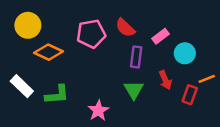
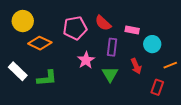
pink rectangle: (160, 36) -> (132, 30), turned 48
red rectangle: (190, 95) -> (157, 87), moved
pink star: (98, 110) -> (86, 60), moved

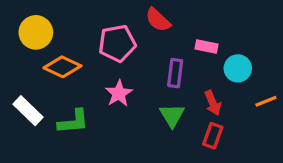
red semicircle: (103, 23) -> (158, 20), moved
pink star: (86, 60) -> (119, 93), moved
red rectangle: (157, 87) -> (213, 136), moved

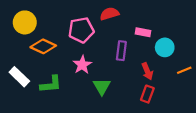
red semicircle: (158, 20) -> (109, 14), turned 120
green triangle: (172, 115) -> (102, 86), moved

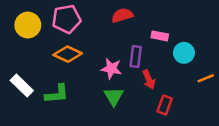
pink pentagon: (81, 30) -> (67, 19), moved
orange diamond: (43, 46) -> (68, 54), moved
pink star: (82, 65) -> (111, 69), moved, turned -30
red arrow: (147, 71) -> (149, 79), moved

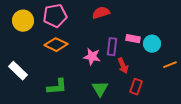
pink rectangle: (160, 36) -> (133, 39), moved
green L-shape: (57, 94) -> (57, 87), moved
green triangle: (114, 96) -> (100, 89), moved

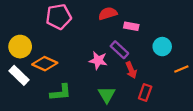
yellow circle: (23, 21) -> (20, 47), moved
pink rectangle: (133, 39) -> (131, 26), moved
orange diamond: (56, 45) -> (45, 64), moved
purple rectangle: (112, 47) -> (119, 50), turned -54

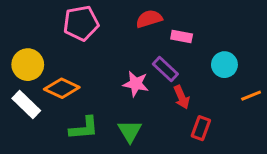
green triangle: (107, 95) -> (130, 131), moved

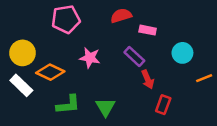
pink star: (136, 84) -> (90, 58), moved

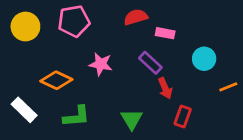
yellow circle: (23, 53) -> (25, 27), moved
white rectangle: (21, 85) -> (24, 110), moved
green triangle: (105, 107) -> (132, 119), moved

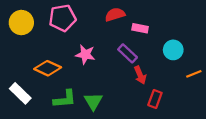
green triangle: (132, 119) -> (93, 101), moved

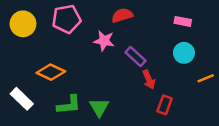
pink rectangle: (140, 28) -> (183, 21), moved
pink star: (85, 54) -> (104, 41), moved

